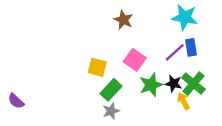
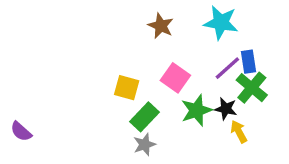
cyan star: (185, 17) -> (221, 23), moved
green cross: (193, 84) -> (252, 88), moved

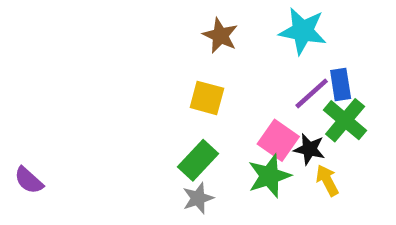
pink square: (175, 78) -> (278, 140), moved
yellow square: (127, 88) -> (207, 98), moved
green star: (197, 110) -> (269, 176), moved

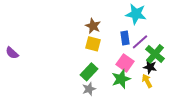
brown star: (220, 36) -> (93, 26), moved
blue rectangle: (341, 85) -> (125, 38), moved
black star: (309, 149) -> (150, 67), moved
purple semicircle: (29, 180) -> (12, 53), moved

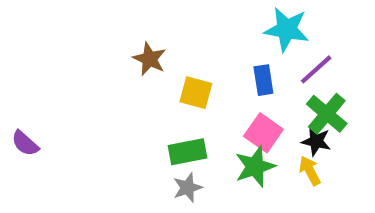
brown star: (93, 26) -> (150, 59), moved
purple line: (140, 42) -> (316, 69), moved
purple semicircle: (12, 53) -> (25, 143), moved
green rectangle: (89, 72) -> (188, 152), turned 36

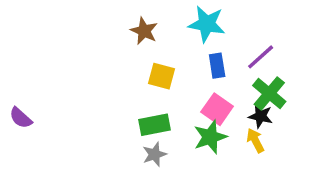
cyan star: (287, 29) -> (207, 24), moved
brown star: (150, 59) -> (144, 31), moved

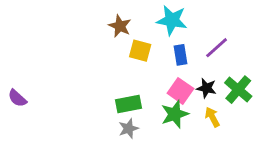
yellow square: (161, 76) -> (140, 51), moved
green cross: (269, 93) -> (238, 90), moved
black star: (261, 116) -> (206, 88), moved

